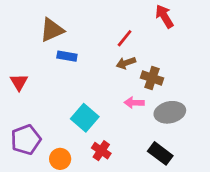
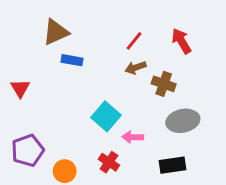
red arrow: (164, 16) -> (181, 41), moved
pink arrow: (134, 103) -> (133, 137), moved
cyan square: (85, 118) -> (106, 116), moved
black rectangle: (160, 153) -> (173, 165), turned -45

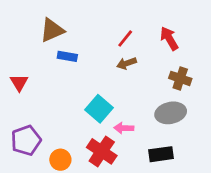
brown cross: (164, 84) -> (180, 78), moved
red cross: (109, 162) -> (102, 151), size x1.5

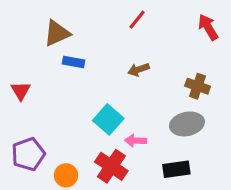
red line: (125, 39) -> (137, 20), moved
red arrow: (169, 39) -> (208, 27), moved

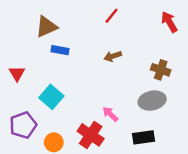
cyan square: (108, 119) -> (51, 97), moved
pink arrow: (136, 141) -> (110, 114), turned 42

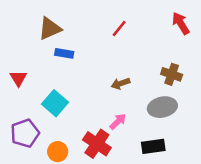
red line: (112, 16) -> (119, 28), moved
brown arrow: (113, 56) -> (120, 84), moved
pink arrow: (110, 114) -> (118, 121), turned 91

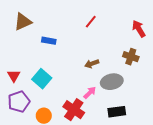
red arrow: (181, 23) -> (139, 29), moved
brown triangle: (50, 28) -> (23, 22), moved
red triangle: (18, 78) -> (14, 76), moved
gray ellipse: (162, 107) -> (112, 82), moved

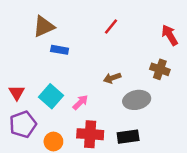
brown triangle: (23, 22) -> (44, 27), moved
pink arrow: (90, 93) -> (80, 102), moved
red cross: (74, 110) -> (90, 134), turned -30
black rectangle: (117, 112) -> (128, 137), moved

